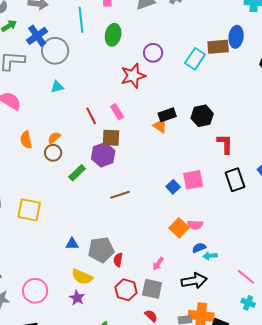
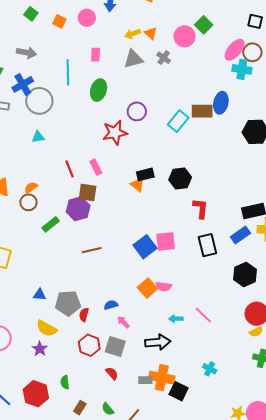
blue square: (173, 187) -> (145, 247), size x1.6
blue semicircle: (199, 248) -> (111, 305), moved
pink arrow: (158, 264) -> (123, 322), turned 96
pink line: (246, 277) -> (203, 315), moved

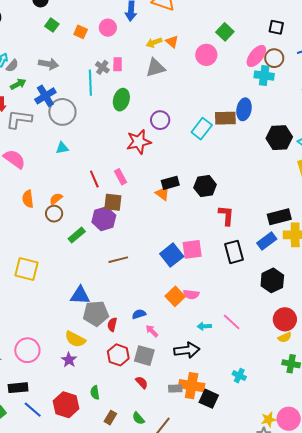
pink circle: (185, 36) -> (206, 55), moved
gray cross: (164, 58) -> (102, 67), moved
blue triangle: (39, 295) -> (80, 295), moved, size x1.5

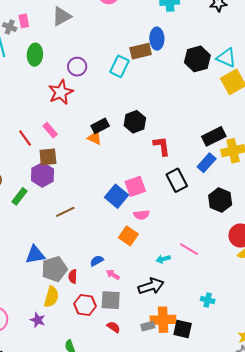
pink semicircle: (191, 294) -> (141, 215), moved
yellow semicircle: (75, 339) -> (51, 297), moved, turned -90

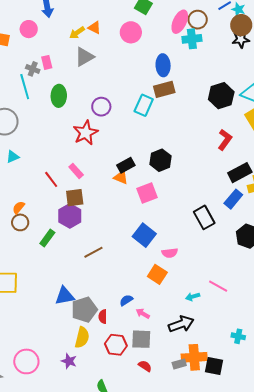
blue ellipse: (157, 39) -> (163, 65), moved
red L-shape: (162, 146) -> (225, 140), moved, turned 45
pink square: (135, 186) -> (147, 193), moved

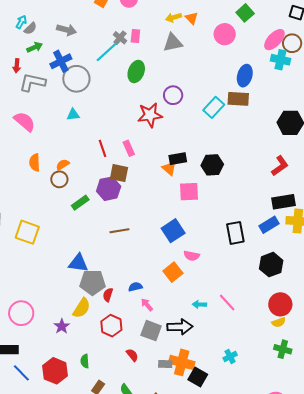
cyan line: (25, 87) -> (107, 52), turned 45
cyan cross: (238, 336) -> (230, 357), turned 32
gray square: (141, 339) -> (151, 331), moved

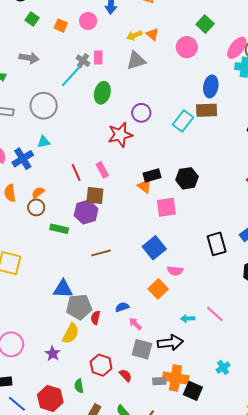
blue cross: (61, 61) -> (23, 159), moved
green rectangle: (80, 203) -> (59, 229), turned 54
red hexagon: (111, 326) -> (101, 365), moved

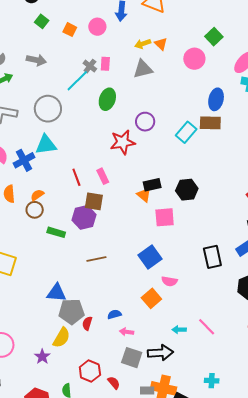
cyan triangle: (44, 142) -> (46, 145), size x1.6
pink arrow: (135, 324) -> (127, 332), turned -40
cyan cross: (223, 367) -> (212, 381), turned 32

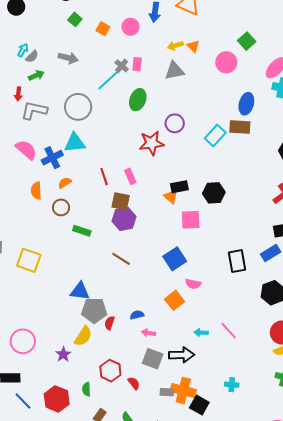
orange semicircle: (37, 195) -> (65, 183), moved
purple hexagon: (84, 217) -> (124, 219), moved
brown line: (96, 259) -> (121, 259), turned 42

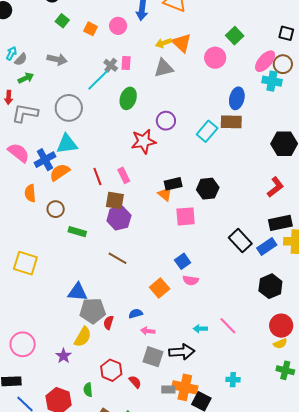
orange triangle: (193, 46) -> (182, 43), size x1.5
orange semicircle: (65, 183) -> (60, 172), moved, size x1.5
blue square: (175, 259) -> (183, 261), moved, size x0.7
black rectangle: (237, 261) -> (240, 241), moved, turned -30
orange square: (175, 300) -> (160, 288), moved

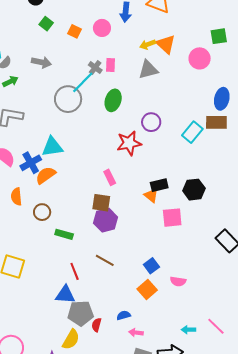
green square: (235, 36) -> (219, 36), turned 36
gray circle: (69, 108) -> (68, 99), moved
red line: (97, 176) -> (75, 271), moved
blue square: (183, 261) -> (151, 266), moved

